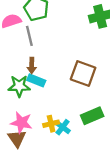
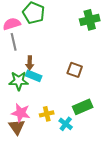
gray line: (29, 36) -> (14, 42), moved
brown square: (83, 73) -> (75, 70), size x0.7
cyan cross: (63, 127) -> (66, 124), moved

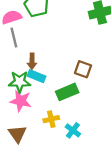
green rectangle: (83, 107) -> (67, 92), moved
pink star: (21, 113) -> (21, 101), moved

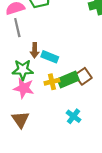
brown square: (83, 69) -> (83, 76), moved, turned 35
cyan rectangle: (37, 76) -> (50, 57), moved
yellow cross: (51, 119) -> (52, 82), moved

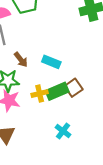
brown arrow: (35, 50) -> (21, 60), turned -40
cyan rectangle: (50, 57) -> (51, 62), moved

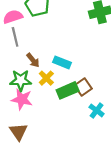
yellow cross: (40, 94) -> (46, 78), moved, turned -32
cyan cross: (63, 131) -> (97, 110), moved

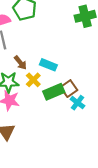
cyan cross: (97, 110) -> (78, 103), moved

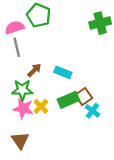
brown arrow: (20, 63) -> (34, 70), turned -96
yellow cross: (33, 80) -> (41, 106), moved

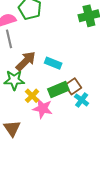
brown arrow: (34, 70) -> (26, 61), size x1.5
pink star: (23, 109) -> (43, 108), moved

